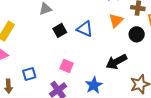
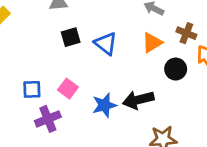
blue square: (29, 74) -> (32, 89), moved
blue star: (94, 85) -> (104, 105), moved

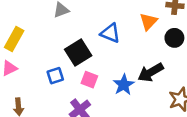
black square: (71, 37) -> (78, 52), moved, size x1.5
blue square: (32, 89) -> (55, 76), moved

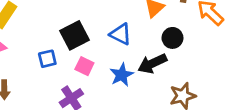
blue triangle: (110, 33) -> (121, 34), moved
black circle: (174, 38) -> (172, 38), moved

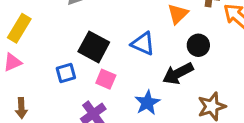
black square: (74, 35) -> (94, 47), turned -32
blue star: (122, 75) -> (147, 103), moved

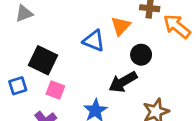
blue triangle: (143, 44) -> (94, 41), moved

